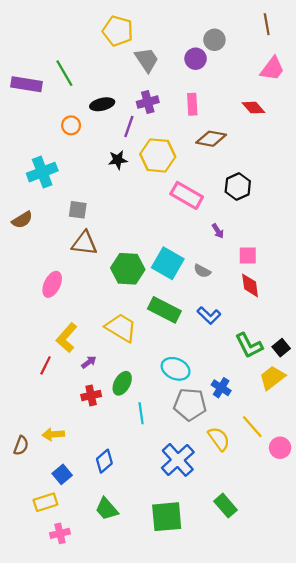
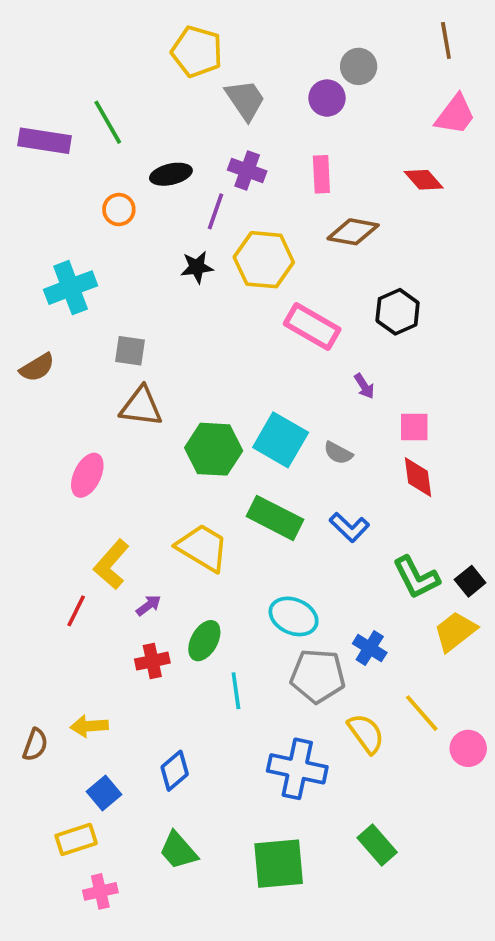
purple cross: (148, 102) -> (247, 170), turned 35
blue cross: (178, 460) -> (297, 769), turned -36

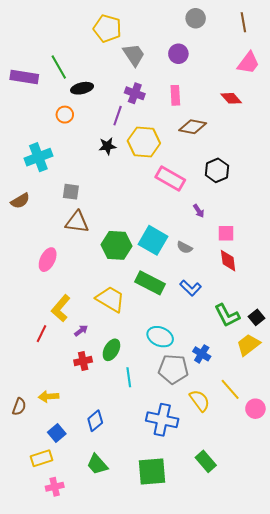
gray circle: (359, 66) -> (196, 18), moved
black ellipse: (171, 174) -> (82, 88), moved

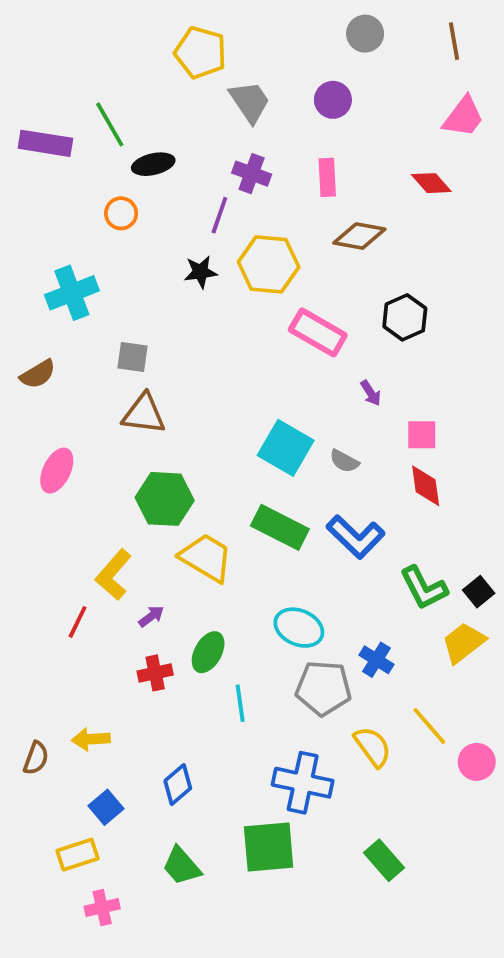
green hexagon: (117, 245) -> (165, 499), moved
pink ellipse: (48, 260) -> (57, 471), moved
blue L-shape: (191, 288) -> (356, 537), size x1.4
green square: (152, 472) -> (269, 847), moved

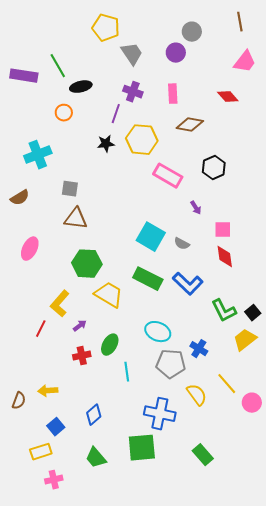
gray circle: (365, 34) -> (192, 32), moved

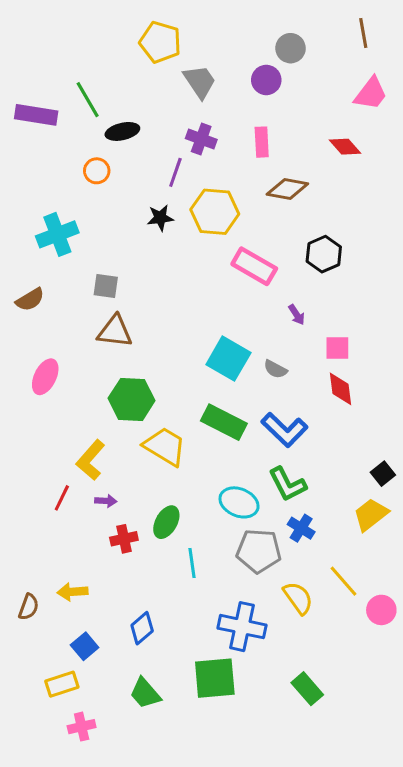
green L-shape: (224, 311) -> (287, 484), moved
purple arrow: (80, 326) -> (106, 501), moved, turned 40

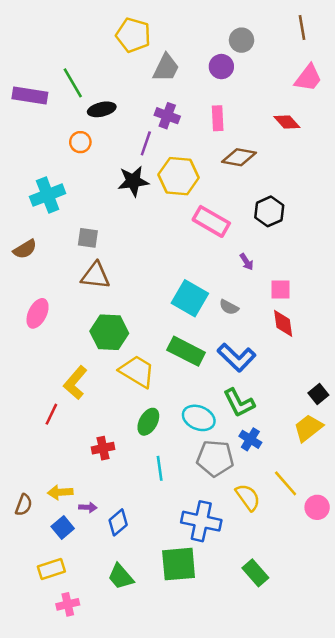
gray trapezoid: (200, 81) -> (166, 68), turned 60
black star: (160, 218) -> (133, 181), size x1.4
purple arrow: (106, 501) -> (88, 507), moved
green ellipse: (166, 522) -> (148, 422), moved
blue square: (85, 646) -> (63, 527), moved

